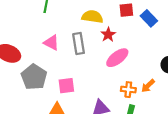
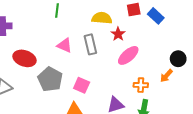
pink square: (66, 86) -> (82, 85), turned 35
orange arrow: (148, 86) -> (166, 76), moved

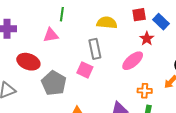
red star: (118, 34) -> (147, 39), moved
pink triangle: (64, 45) -> (51, 35), moved, turned -35
pink square: (82, 85) -> (85, 70), moved

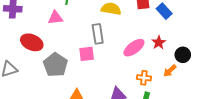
red star: (147, 39) -> (159, 43), moved
pink square: (85, 70) -> (87, 54), turned -35

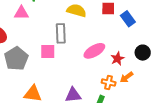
red star: (159, 43) -> (117, 59), moved
black circle: (183, 55) -> (143, 53), moved
orange cross: (144, 78) -> (109, 82), moved

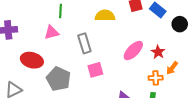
gray rectangle: (61, 33) -> (84, 43), moved
pink square: (48, 51) -> (95, 70), moved
black circle: (143, 53) -> (180, 24), moved

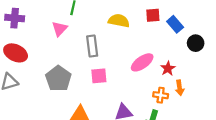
pink triangle: (52, 32) -> (60, 29), turned -42
red ellipse: (32, 60) -> (16, 53), moved
orange arrow: (172, 68) -> (180, 88), turned -56

